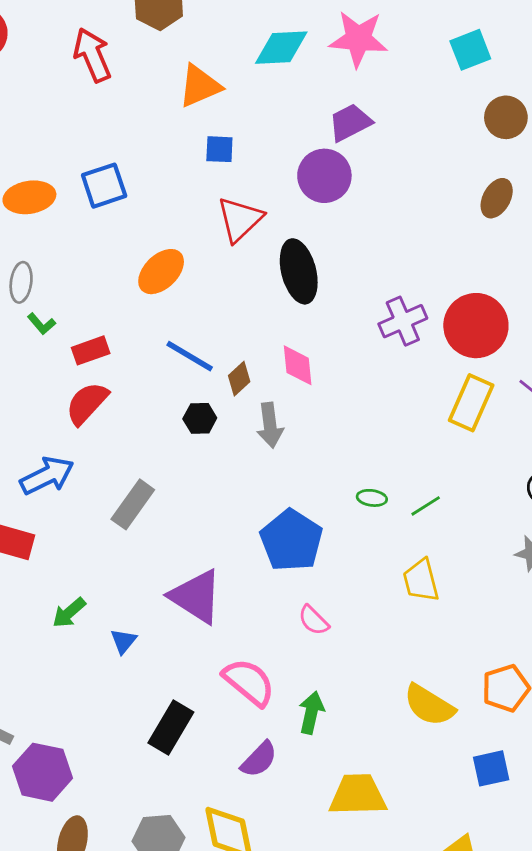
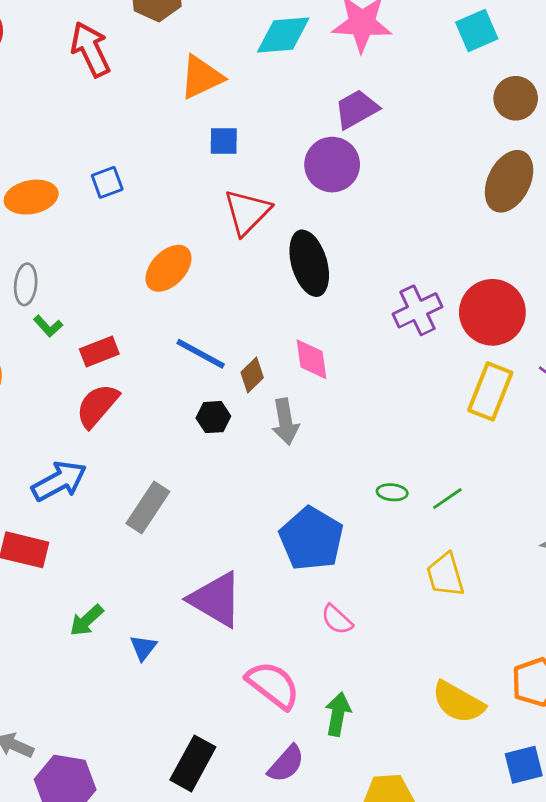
blue square: (104, 186) -> (107, 182), size x0.7
brown ellipse: (497, 198) -> (509, 181), size x1.5
black rectangle: (171, 728) -> (193, 763), moved

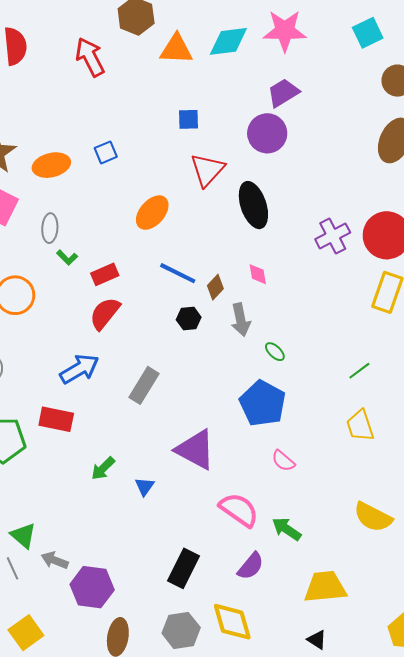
orange triangle: (201, 77) -> (176, 49), moved, turned 30
pink diamond: (312, 359) -> (258, 274), size x0.7
green ellipse: (392, 492) -> (275, 352), moved, turned 40
green arrow: (338, 714) -> (287, 529), turned -64

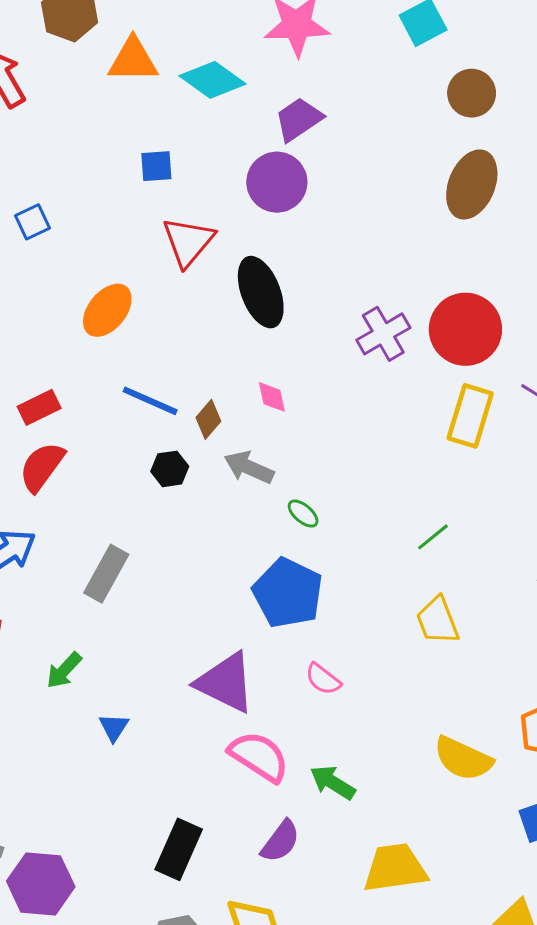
cyan diamond: (228, 41) -> (212, 80), moved, turned 45
gray arrow: (241, 320) -> (249, 467), turned 128
purple triangle: (195, 450) -> (226, 683), moved
green arrow: (103, 468) -> (64, 670), moved

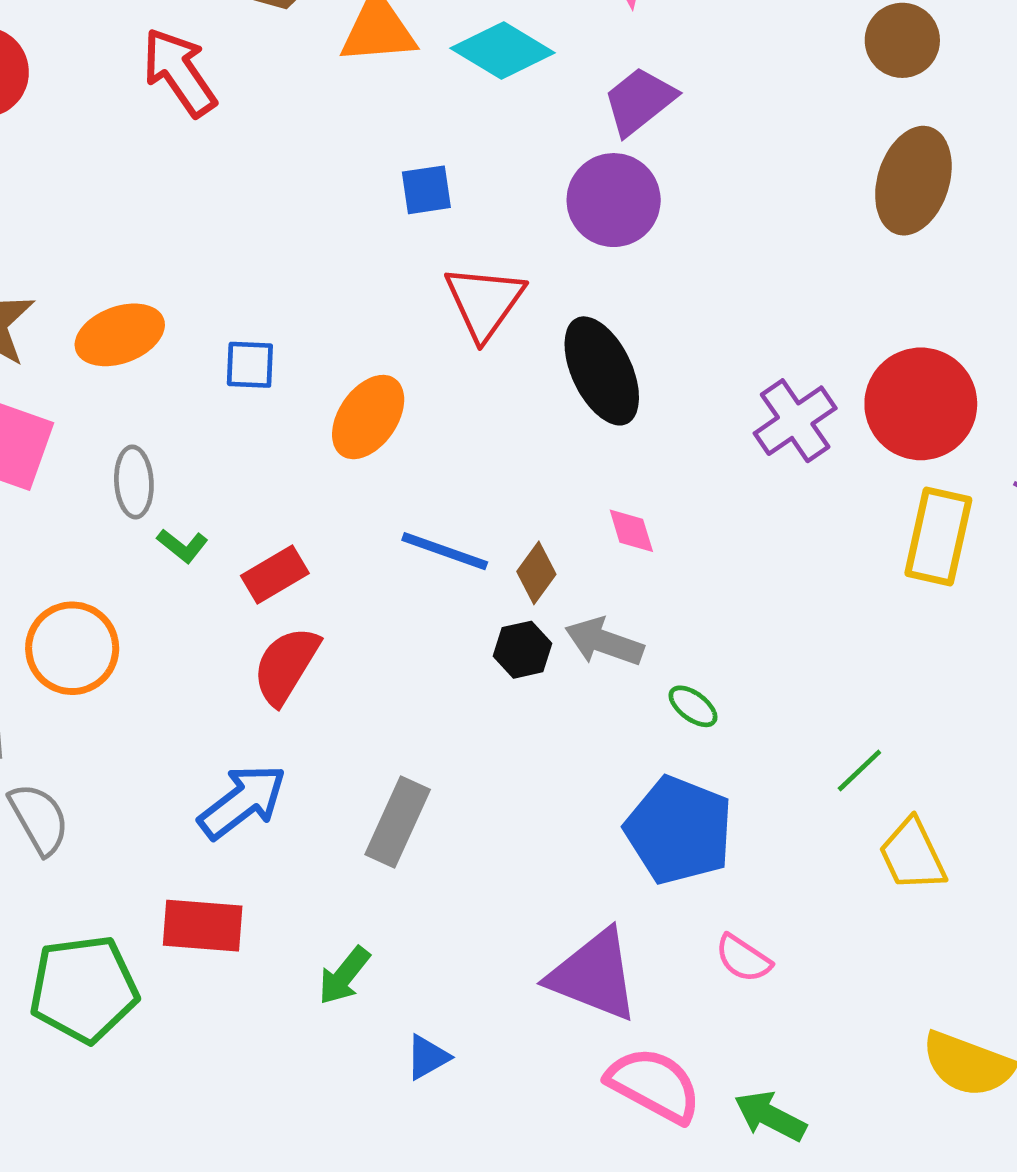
blue square: (33, 222) -> (250, 365), moved, turned 32
black hexagon: (170, 469) -> (523, 650), moved
green line: (433, 537) -> (859, 770), moved
blue triangle: (114, 727) -> (427, 1057), turned 32

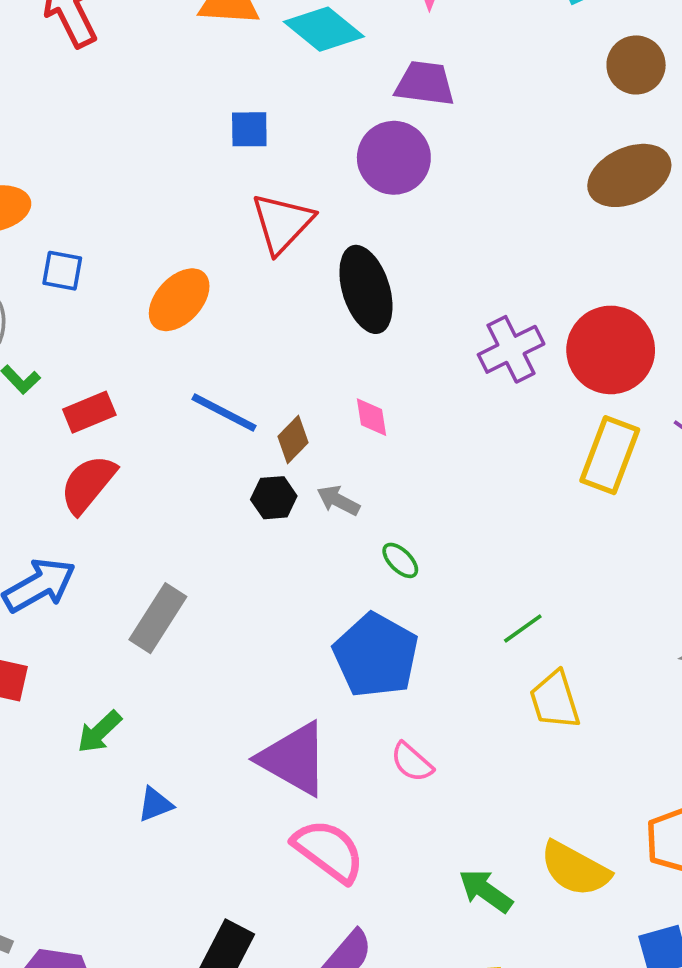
purple trapezoid: (639, 101) -> (425, 83), turned 38
brown ellipse: (913, 181) -> (629, 175), turned 40
blue square: (250, 365) -> (62, 271), moved
gray arrow: (604, 642) -> (338, 500), size x0.7
green arrow: (770, 1116) -> (486, 891), moved

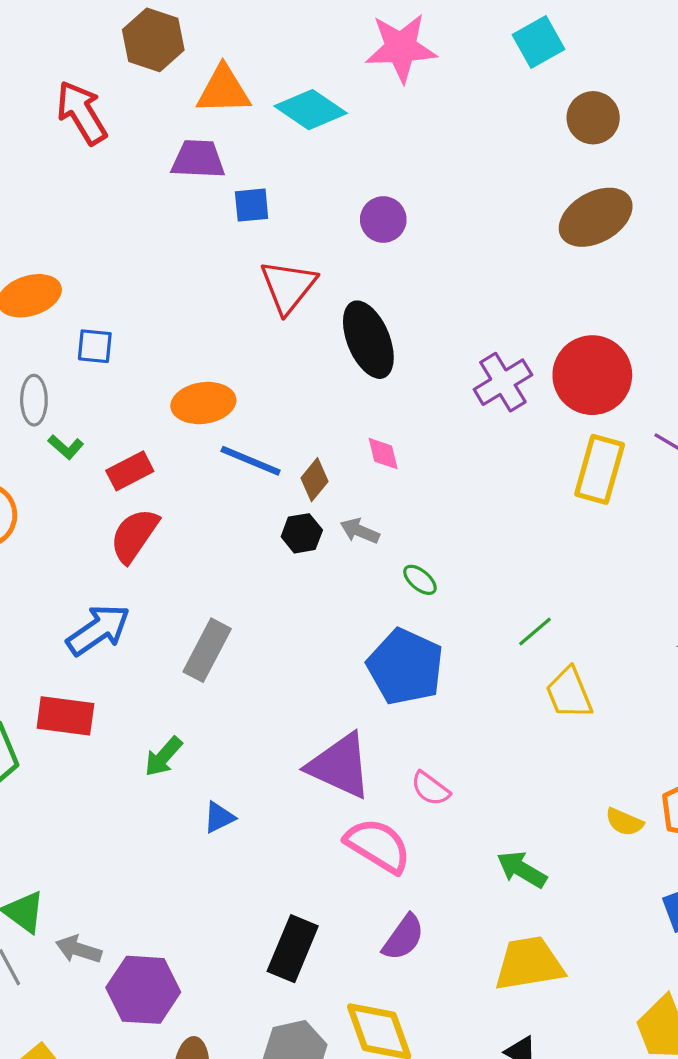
purple trapezoid: (425, 83) -> (198, 159), moved
purple circle: (394, 158) -> (383, 220), size x0.7
orange ellipse: (179, 300) -> (203, 403), moved, turned 44
pink semicircle: (412, 762) -> (430, 789), moved
yellow semicircle: (575, 869) -> (624, 822), moved, size x0.6

